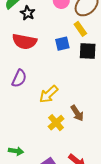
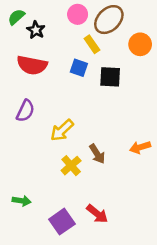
yellow rectangle: (80, 29) -> (92, 44), moved
blue square: (62, 44) -> (79, 68), turned 32

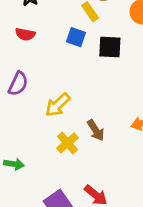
red semicircle: (32, 65) -> (25, 34), size x0.6
green arrow: (22, 201) -> (14, 164), moved

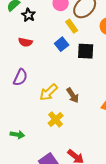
blue square: (76, 37) -> (62, 44), turned 32
brown arrow: (96, 130) -> (73, 95), moved

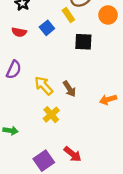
blue square: (62, 44) -> (47, 28), moved
yellow arrow: (49, 92) -> (44, 86), turned 90

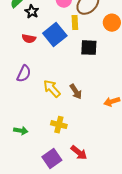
yellow rectangle: (68, 15) -> (75, 23), turned 32
blue square: (47, 28) -> (55, 35), size x1.6
yellow cross: (51, 115) -> (59, 125), moved, turned -35

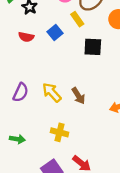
yellow rectangle: (75, 23) -> (77, 19), turned -32
blue square: (55, 35) -> (55, 32), size x0.6
purple semicircle: (24, 74) -> (21, 92), moved

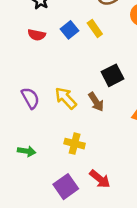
yellow rectangle: (77, 19) -> (95, 29), moved
black square: (93, 47) -> (113, 75), moved, turned -30
purple semicircle: (21, 92) -> (30, 98), turned -54

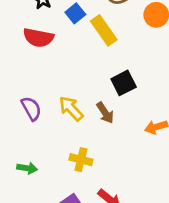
yellow rectangle: (95, 29) -> (104, 30), size x1.5
blue square: (70, 30) -> (75, 13), moved
red semicircle: (37, 35) -> (38, 38), size x1.5

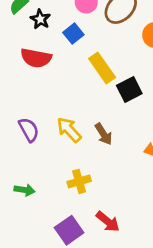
yellow rectangle: (104, 30) -> (102, 68), moved
black square: (124, 83) -> (129, 90), moved
yellow cross: (81, 160) -> (79, 181), turned -30

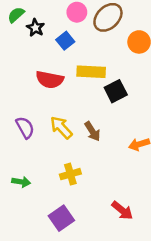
red semicircle: (36, 58) -> (50, 80), moved
yellow rectangle: (102, 68) -> (91, 72), turned -52
red arrow: (108, 222) -> (122, 210), moved

